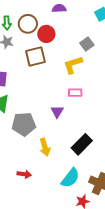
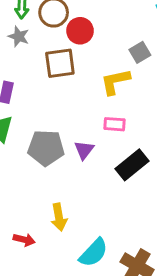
gray pentagon: (24, 124) -> (46, 148), moved
black rectangle: (82, 144) -> (132, 165), moved
yellow arrow: (45, 147) -> (59, 217), moved

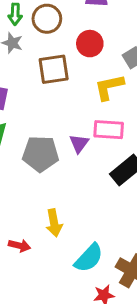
red circle: (80, 31) -> (90, 44), moved
pink rectangle: (114, 124) -> (109, 130), size x1.4
purple triangle: (84, 150) -> (79, 143), moved

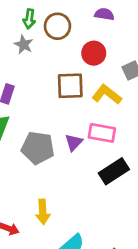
brown square: (54, 69) -> (70, 86), moved
yellow L-shape: (109, 87) -> (107, 94), turned 44

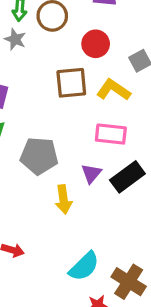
purple triangle: (74, 142) -> (91, 173), moved
yellow arrow: (43, 212) -> (63, 199), moved

